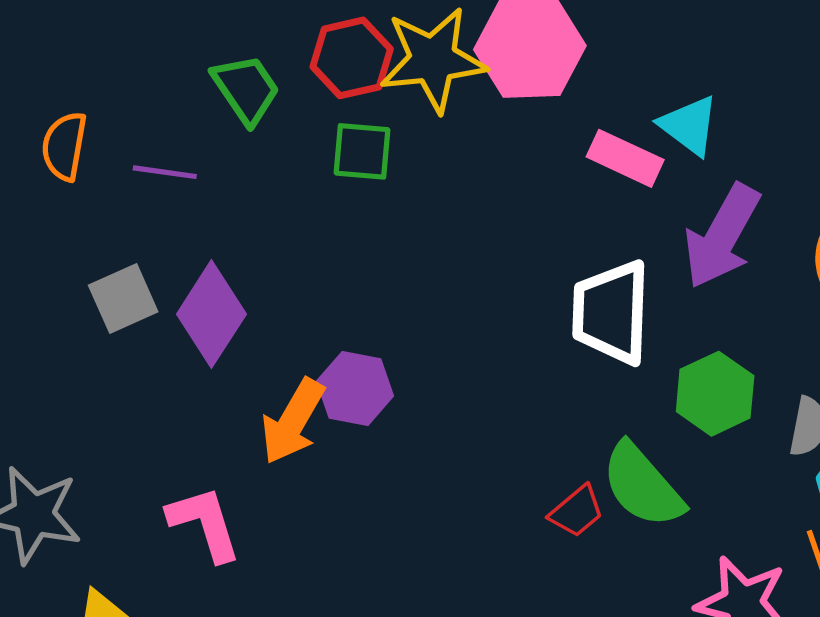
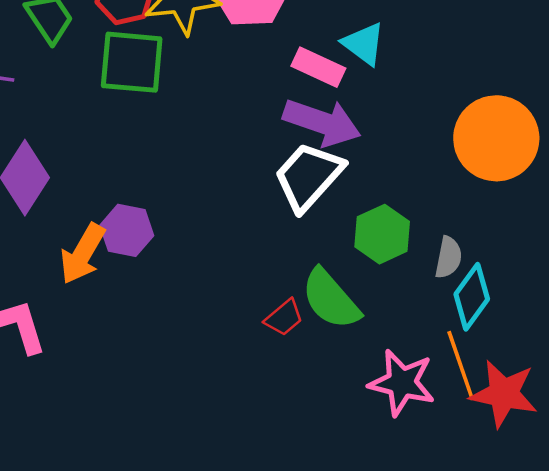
green square: (362, 151) -> (132, 62), size x1.5
purple arrow: (722, 236) -> (322, 122), moved, turned -100
white trapezoid: (611, 312) -> (308, 176), turned 40

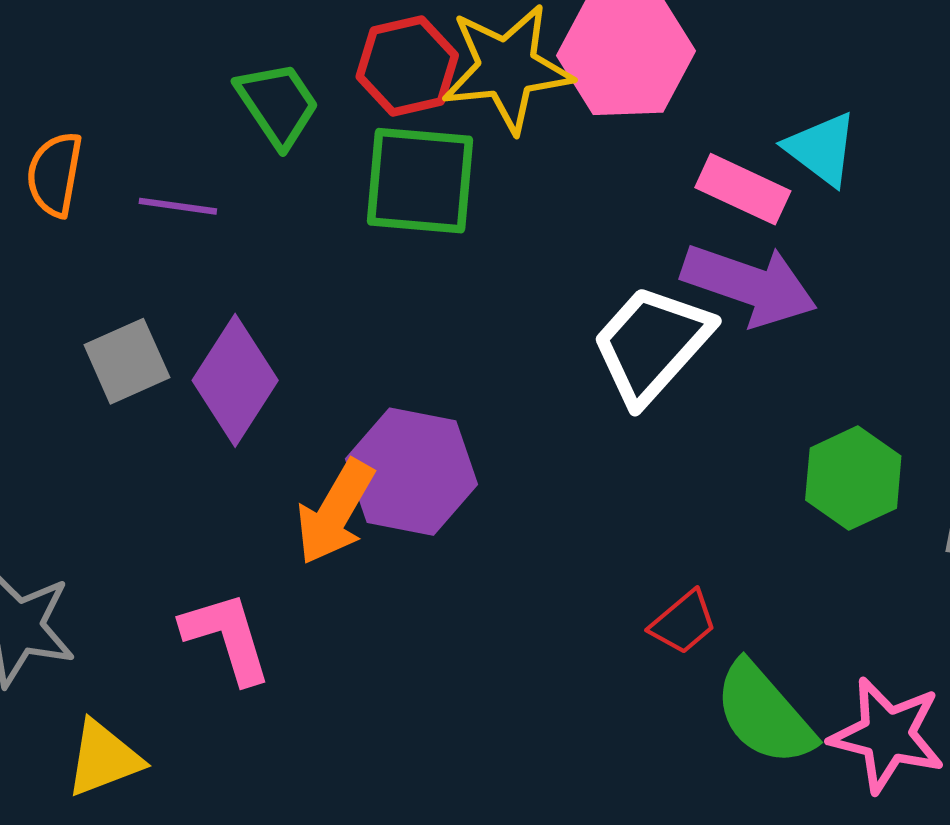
white trapezoid: (308, 176) -> (652, 344), moved
purple hexagon: (127, 230) -> (412, 472), size x1.4
green semicircle: (331, 299) -> (764, 714), moved

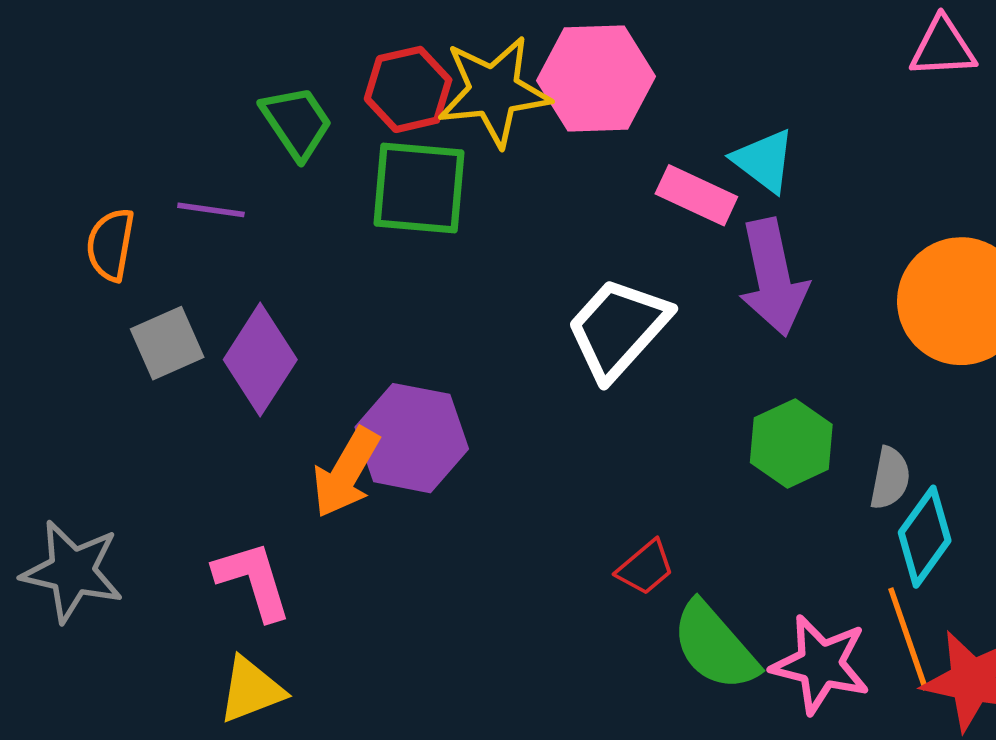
orange semicircle: (55, 174) -> (111, 245), moved
purple arrow: (749, 285) -> (773, 277), moved, turned 59
yellow triangle: (104, 758) -> (251, 690), moved

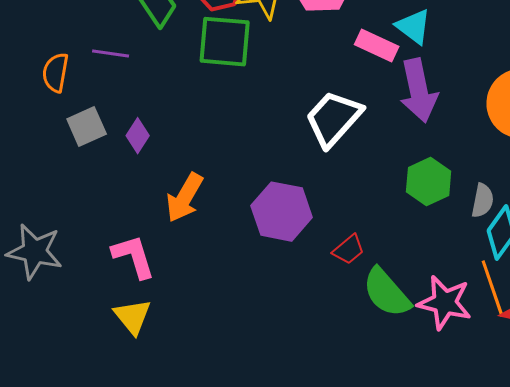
purple diamond: (260, 360) -> (138, 136), size x0.6
purple hexagon: (412, 438) -> (282, 212), moved
yellow triangle: (251, 690) -> (133, 317), turned -48

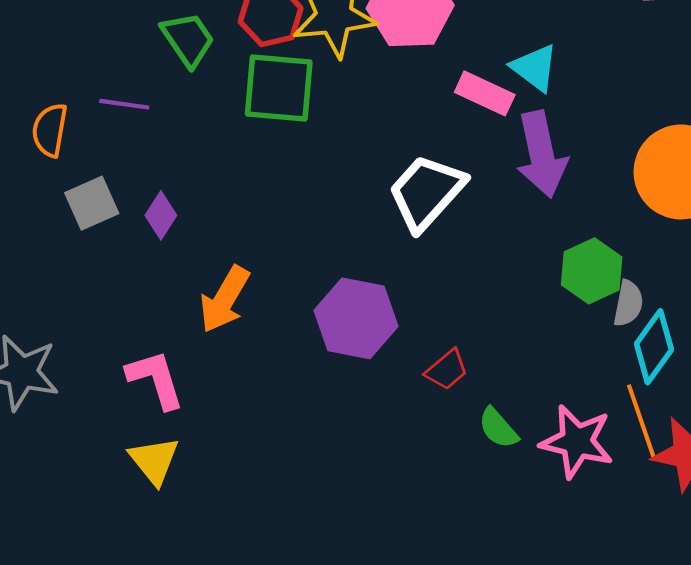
green hexagon: (429, 182) -> (592, 271), moved
green semicircle: (387, 293) -> (498, 428), size x0.6

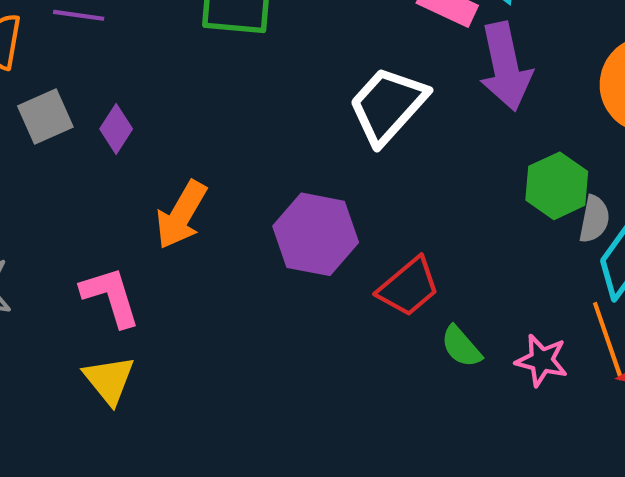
red trapezoid: (447, 370) -> (409, 287), size x1.4
pink star: (577, 442) -> (542, 360), size x0.7

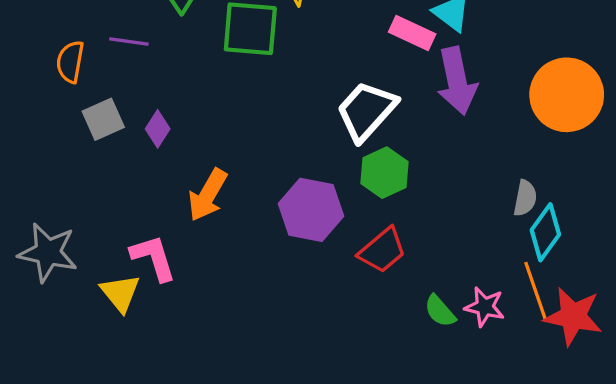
green hexagon: (557, 186) -> (385, 173), moved
green semicircle: (461, 347) -> (440, 311), moved
yellow triangle: (109, 380) -> (120, 293), moved

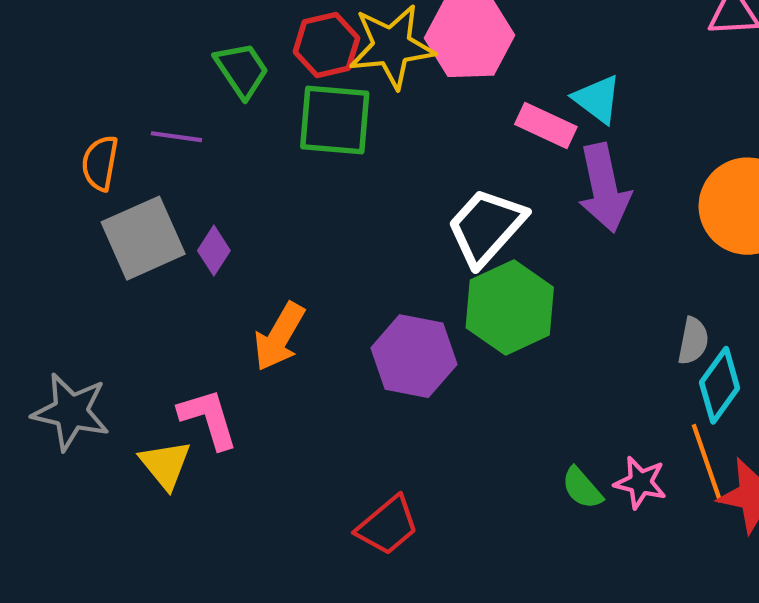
gray square: (103, 119) -> (143, 238), size x1.5
green hexagon: (385, 173) -> (510, 308), size x1.4
red trapezoid: (382, 250) -> (388, 526), moved

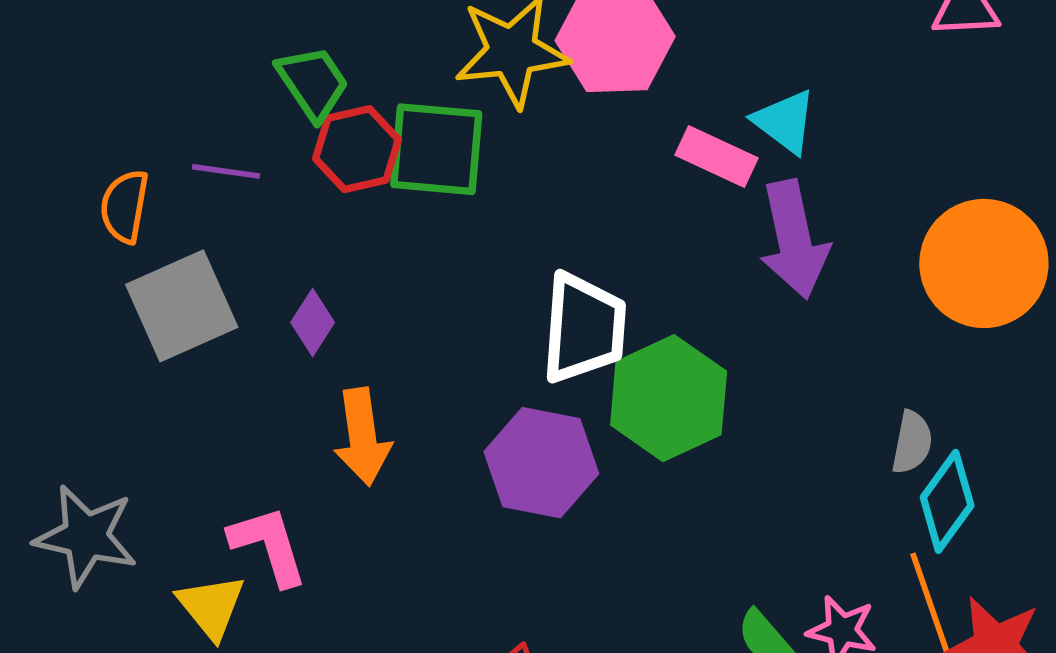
red hexagon: (326, 45) -> (357, 149), moved
white trapezoid: (486, 227) -> (584, 328), moved, turned 142
purple diamond: (214, 251) -> (313, 322), moved
orange arrow: (279, 337) -> (362, 437), turned -38

